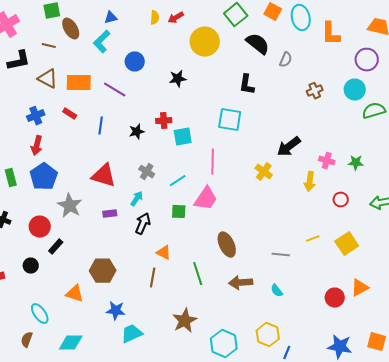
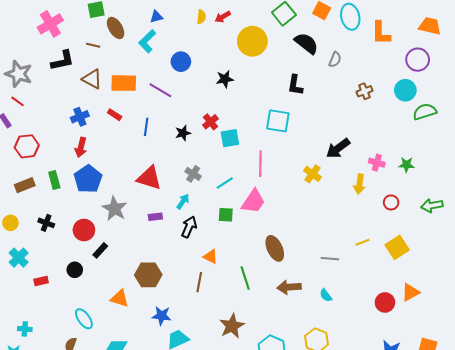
red cross: (164, 121) -> (210, 122), turned -35

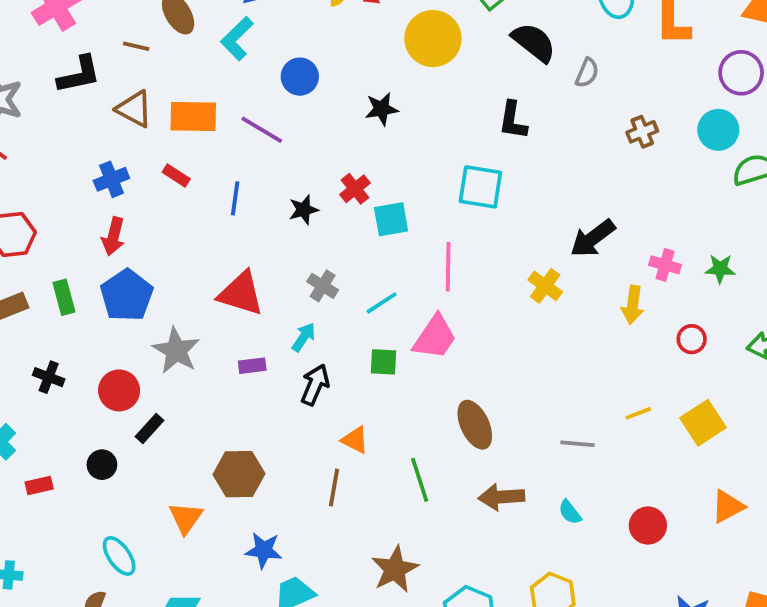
orange triangle: (120, 298) -> (186, 518), turned 48
red circle: (385, 302) -> (648, 526), moved

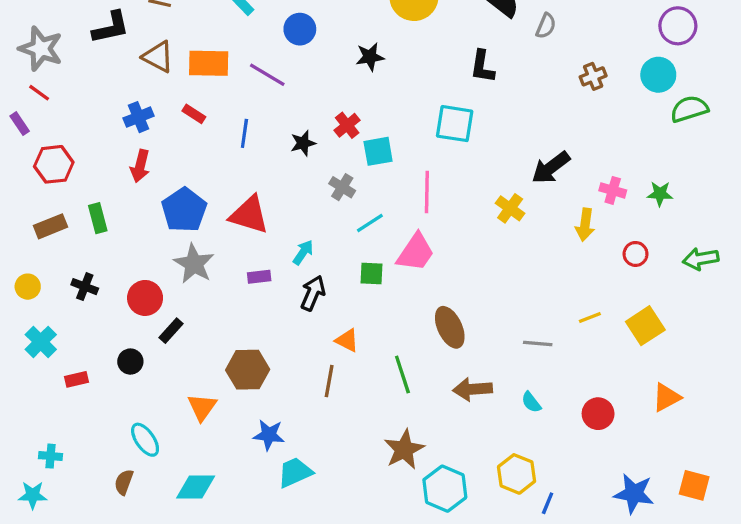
gray cross: (323, 286) -> (342, 187), moved
blue pentagon: (127, 295) -> (184, 210), moved
brown star: (395, 569) -> (404, 450), moved

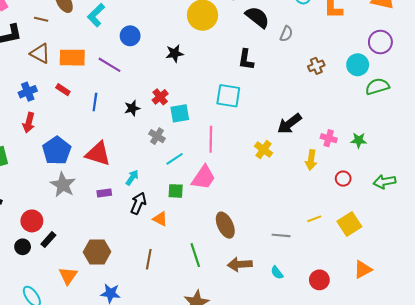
purple circle: (678, 26) -> (380, 42), moved
red circle: (145, 298) -> (32, 221), moved
black rectangle: (171, 331) -> (48, 240), moved
orange triangle: (347, 340) -> (160, 219), moved

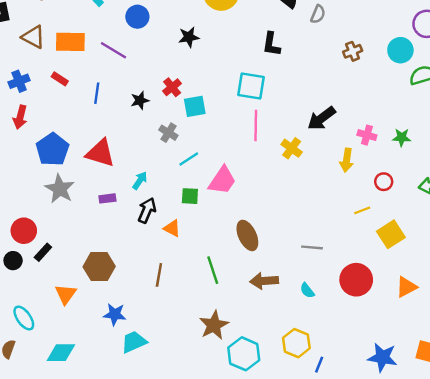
pink line: (211, 139) -> (256, 125), moved
yellow line: (314, 219) -> (362, 210), moved
red circle: (319, 280) -> (356, 280), moved, size x1.4

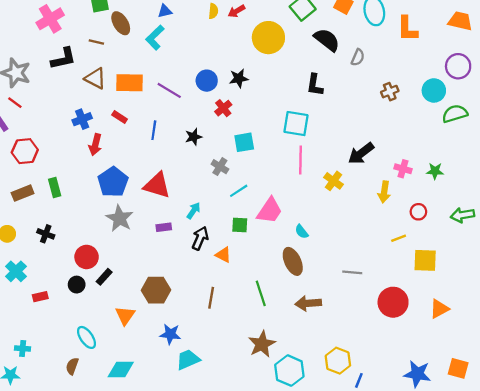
blue circle: (137, 17) -> (207, 81), moved
red cross: (172, 87) -> (223, 108), moved
red arrow: (20, 117) -> (95, 145), moved
yellow square: (391, 234) -> (425, 260), turned 35
cyan semicircle: (307, 290) -> (302, 232), moved

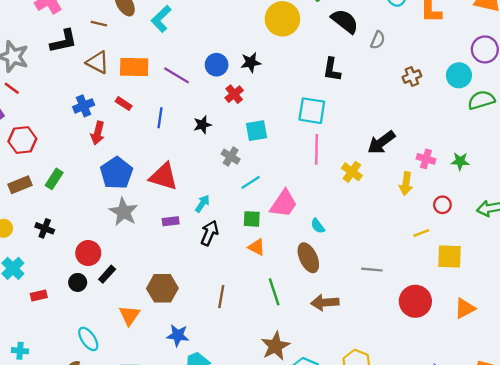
green rectangle: (55, 188) -> (54, 179), turned 48
orange triangle: (223, 255) -> (257, 247), moved

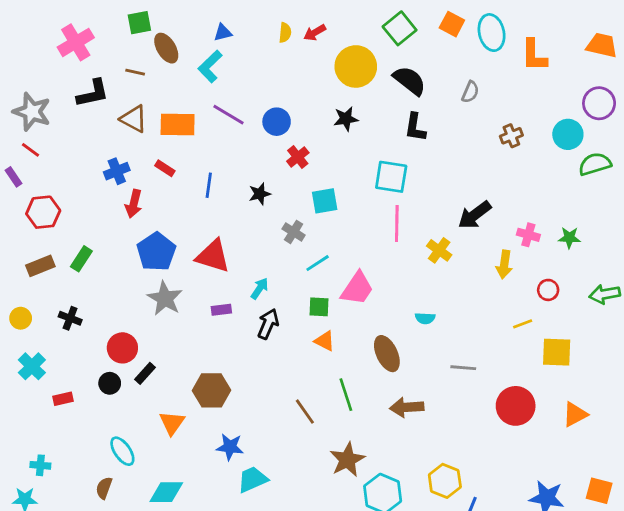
black semicircle: (345, 21) -> (410, 81), moved
black star: (251, 62) -> (346, 119), moved
purple line: (177, 75) -> (228, 115), moved
cyan semicircle: (318, 226) -> (425, 318), moved, turned -49
brown line: (221, 297) -> (305, 412), moved, turned -45

